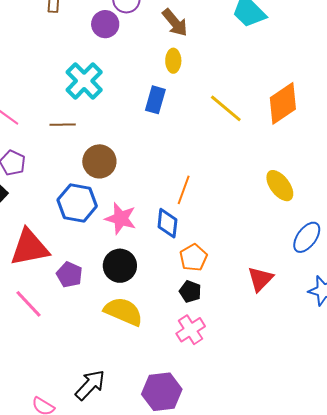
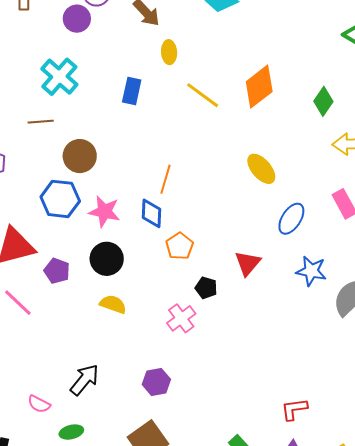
yellow ellipse: (173, 61) -> (169, 52), moved
black pentagon: (190, 291) -> (206, 288), moved
yellow semicircle: (123, 311) -> (113, 304), size x0.7
purple hexagon: (162, 392) -> (156, 382), size x0.7

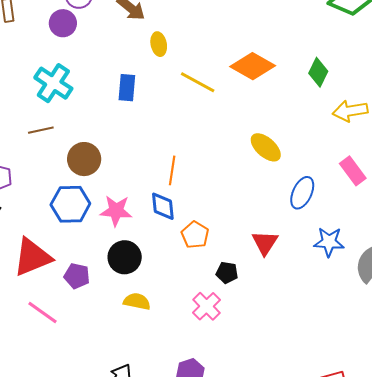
orange diamond: (259, 87) -> (253, 66), turned 75

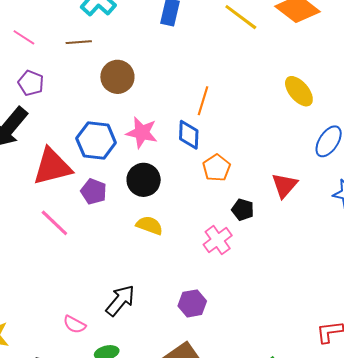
blue hexagon: (70, 204) -> (96, 141), moved

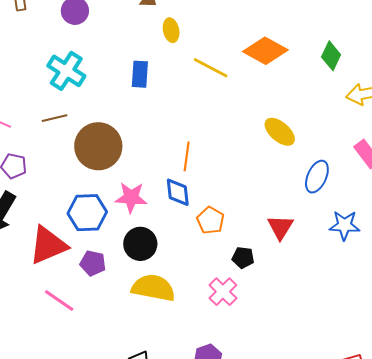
brown circle: (117, 77) -> (98, 146), size x1.4
yellow semicircle: (149, 225) -> (153, 288), size x1.6

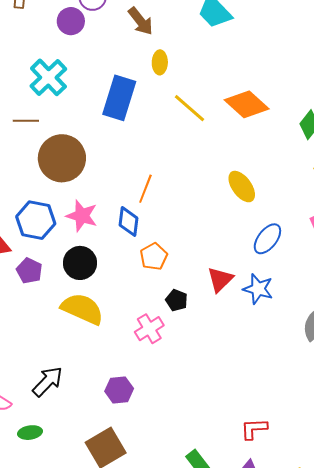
blue rectangle: (140, 74) -> (119, 98), size x1.6
blue star: (344, 225) -> (258, 289), moved

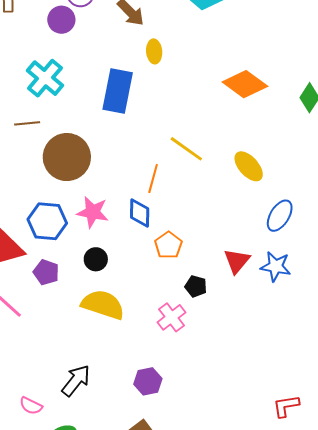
yellow line: (189, 108) -> (186, 149), moved
black circle: (80, 263) -> (96, 259), size x0.7

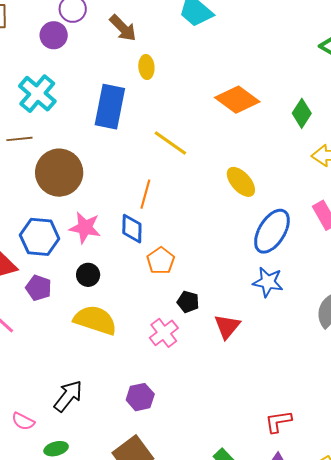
yellow line: (186, 149) -> (170, 143), moved
blue ellipse: (280, 216) -> (272, 231), size x1.4
red triangle: (237, 261) -> (227, 326), moved

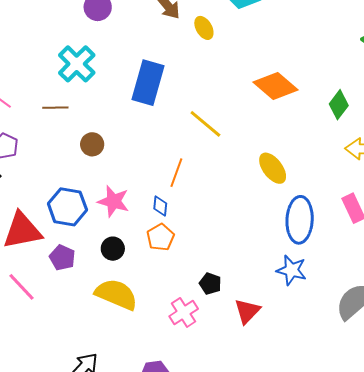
yellow ellipse: (146, 67) -> (204, 28), moved, turned -30
brown circle: (59, 173) -> (92, 144), size x0.5
blue diamond: (132, 229) -> (160, 206), size x0.7
blue ellipse: (272, 231) -> (300, 220), turned -33
orange pentagon: (161, 261) -> (160, 237), moved

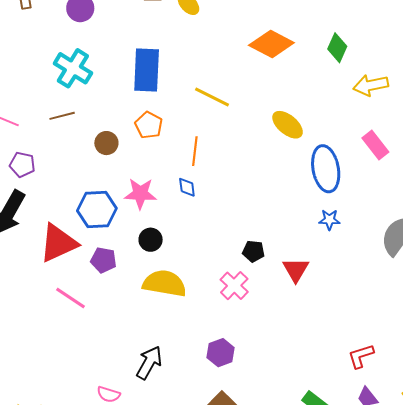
orange pentagon: (160, 237) -> (149, 125), moved
blue star: (291, 270) -> (329, 220), size x0.7

